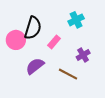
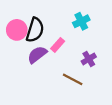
pink circle: (16, 40) -> (17, 30), moved
purple semicircle: (35, 66) -> (37, 55), moved

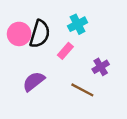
cyan cross: (81, 21) -> (77, 24), moved
purple semicircle: (37, 55) -> (34, 81), moved

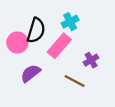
pink circle: (19, 34) -> (17, 42), moved
pink rectangle: (65, 51) -> (59, 46), size x1.6

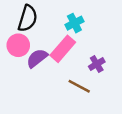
black semicircle: (36, 30) -> (28, 18), moved
purple semicircle: (31, 73) -> (37, 58), moved

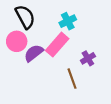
black semicircle: (28, 18) -> (25, 17), turned -45
brown line: (79, 86) -> (72, 79), turned 42

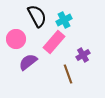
black semicircle: (25, 17) -> (37, 16), moved
purple semicircle: (34, 53) -> (28, 62), moved

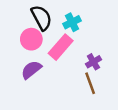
pink circle: (16, 39) -> (31, 39), moved
brown line: (68, 74) -> (90, 83), moved

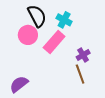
cyan cross: (72, 22) -> (64, 20), turned -35
purple semicircle: (31, 70) -> (19, 84), moved

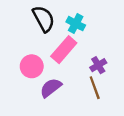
pink circle: (28, 35) -> (32, 66), moved
purple semicircle: (19, 84) -> (51, 88), moved

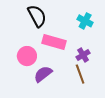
cyan cross: (76, 24) -> (85, 21), moved
pink rectangle: (64, 50) -> (54, 42), turned 65

